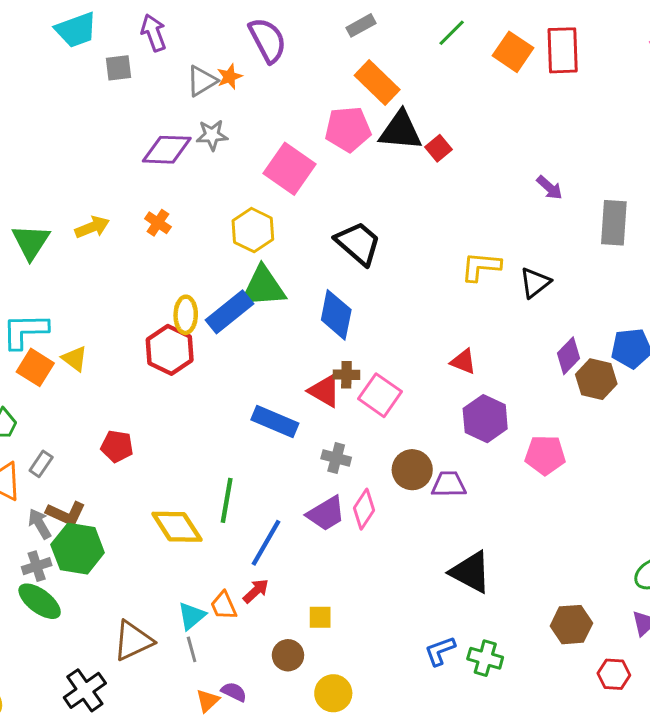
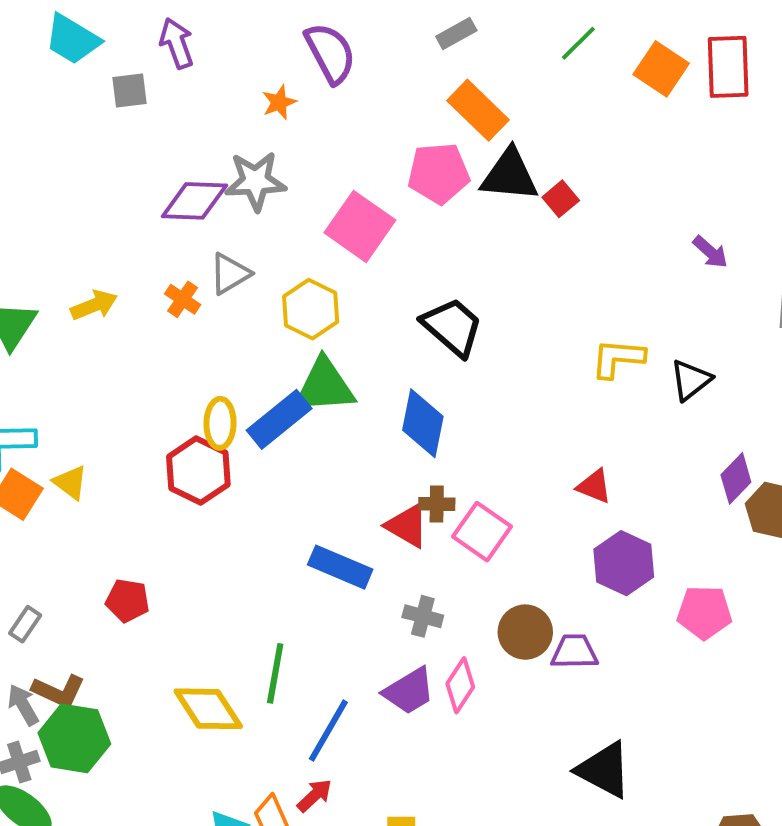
cyan trapezoid: (76, 30) -> (72, 39), turned 51
gray triangle: (202, 81) -> (230, 274), moved
gray star: (212, 135) -> (255, 181), size x1.4

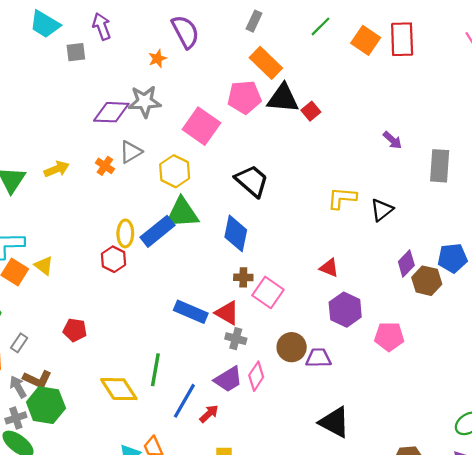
gray rectangle: (456, 33) -> (254, 21), turned -36
red hexagon: (198, 471) -> (113, 259), size x0.7
red triangle: (407, 526) -> (227, 313), moved
red arrow: (315, 795) -> (209, 414), moved

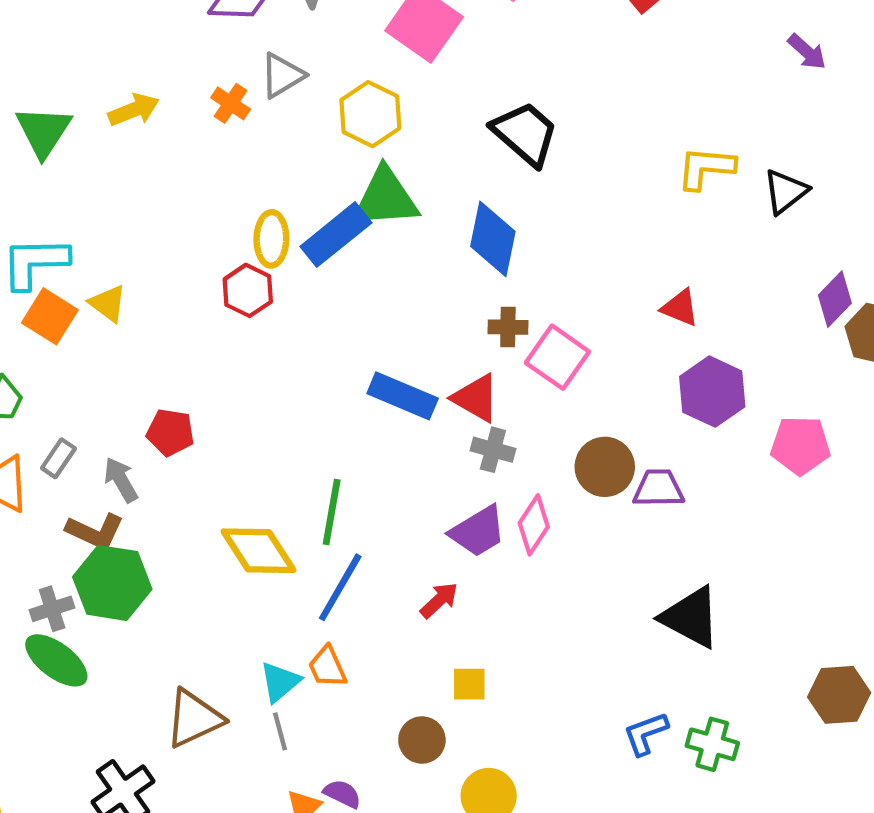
gray arrow: (18, 387) -> (121, 480), moved
blue line: (184, 401) -> (340, 587), moved

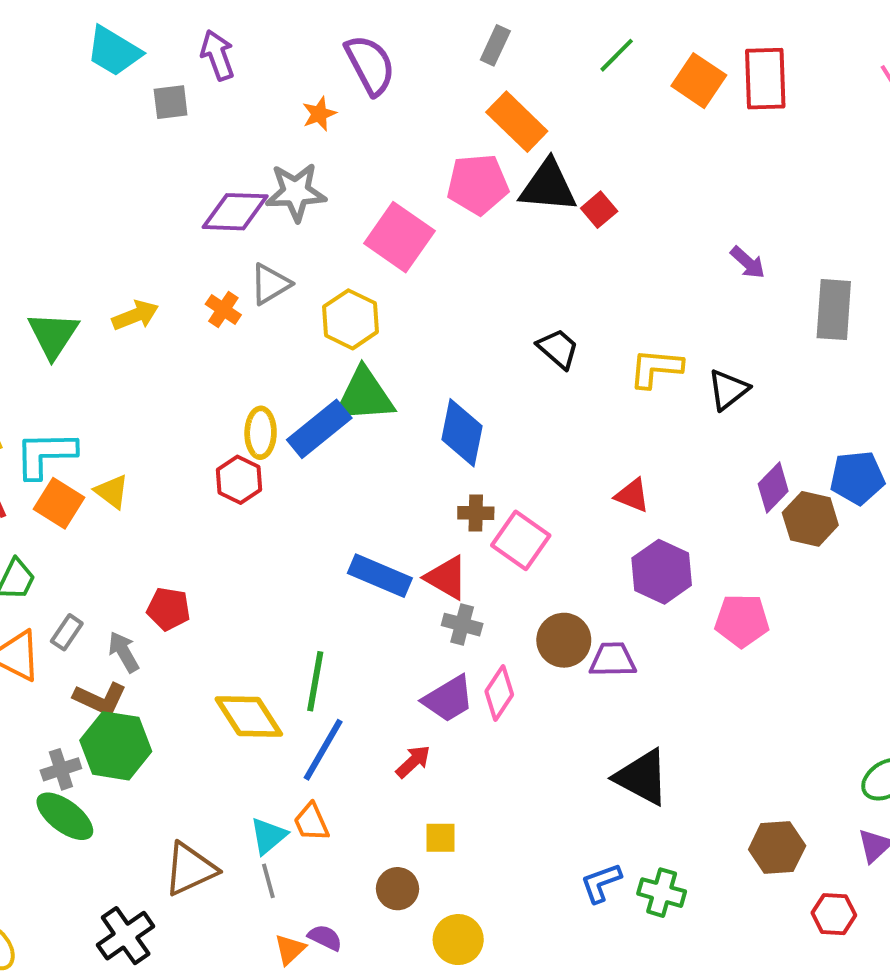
black trapezoid: (525, 133) -> (558, 349), moved, size x0.7

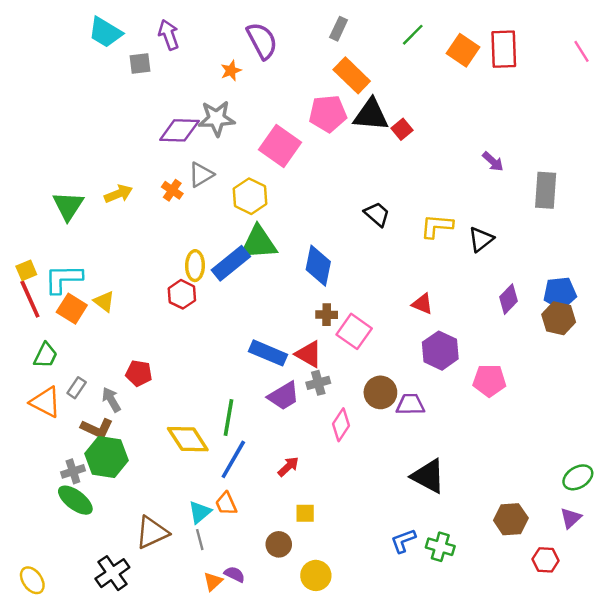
brown hexagon: (810, 519) -> (559, 318), moved
gray cross: (462, 625) -> (318, 383), turned -30
purple trapezoid: (448, 699) -> (284, 396), moved

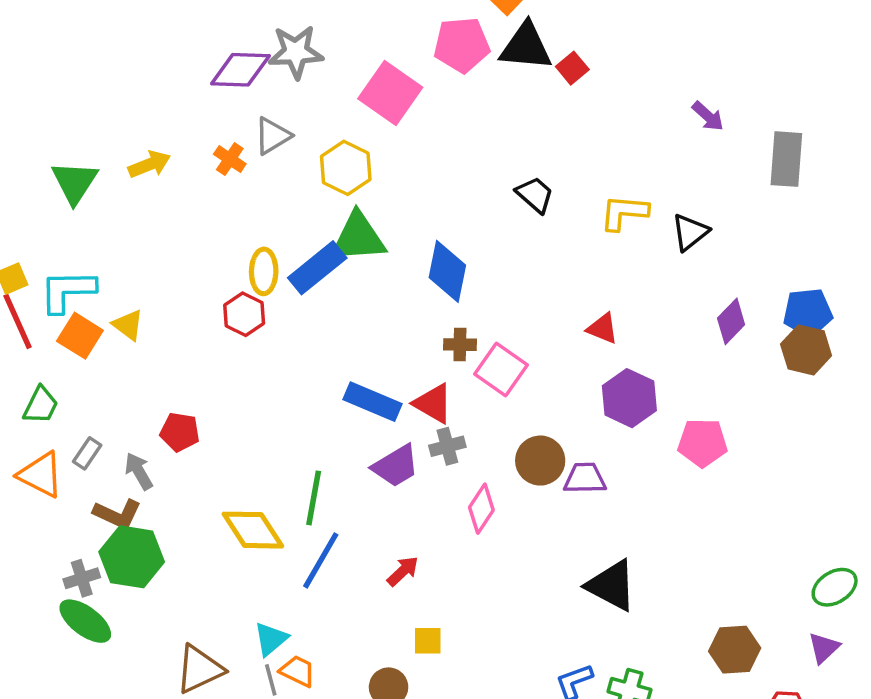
orange trapezoid: (226, 504) -> (298, 671), moved, turned 140

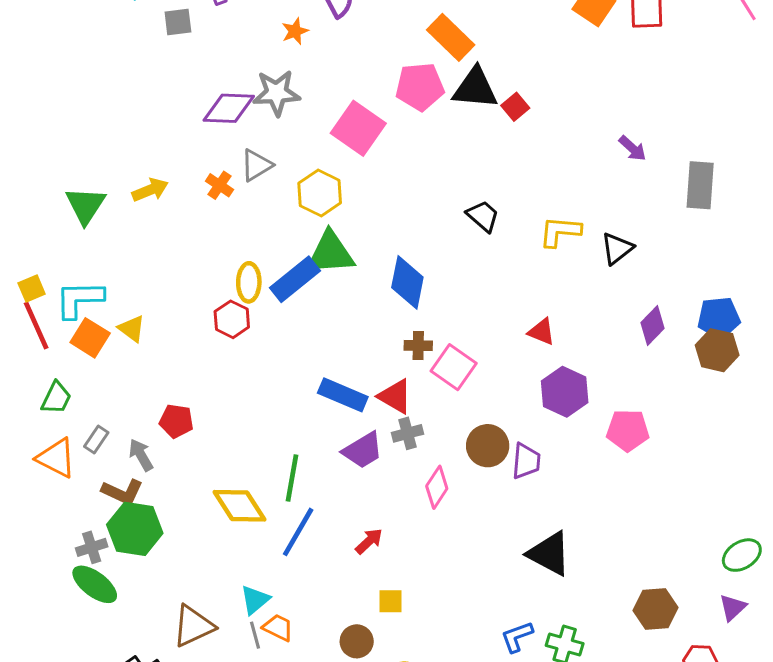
purple trapezoid: (585, 478) -> (526, 461), turned 96

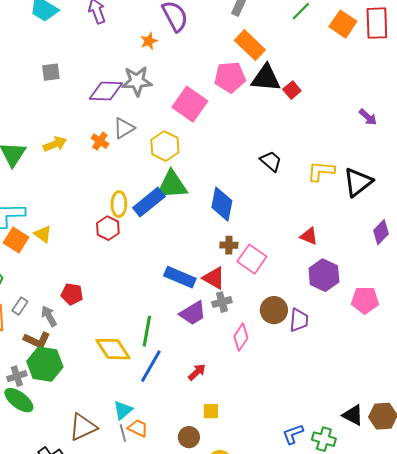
gray square: (178, 22) -> (51, 72), moved
black triangle: (617, 248) -> (358, 182), size x1.4
black triangle: (549, 554) -> (353, 415), moved, size x0.7

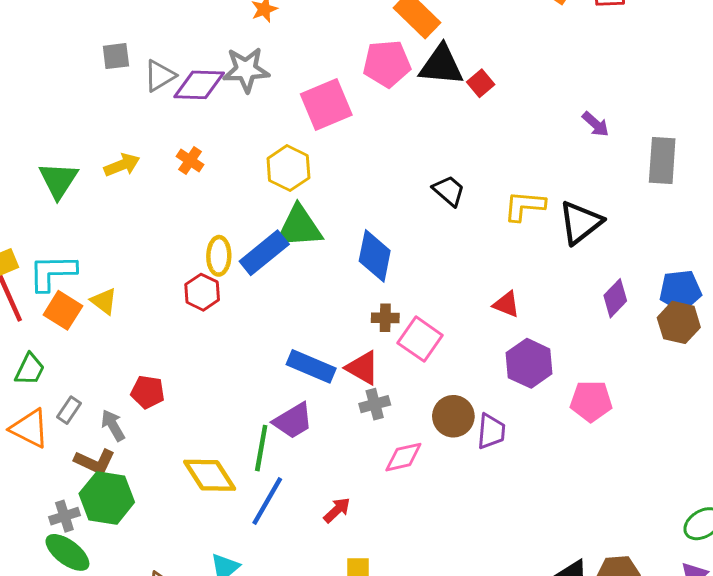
pink square: (190, 104) -> (326, 104), turned 32
gray triangle: (124, 128) -> (160, 76), moved
purple trapezoid: (193, 313) -> (293, 421), moved
pink diamond: (241, 337) -> (403, 457), turned 44

